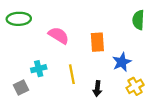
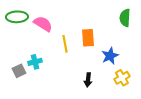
pink semicircle: (59, 35) -> (43, 24), moved
yellow line: (72, 74) -> (65, 44), moved
gray square: (21, 87) -> (19, 71), moved

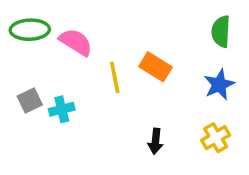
orange rectangle: (88, 38) -> (155, 67), turned -54
blue star: (110, 56) -> (219, 85), moved
gray square: (19, 71) -> (30, 100), moved

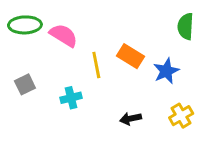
blue star: (219, 85) -> (166, 71), moved
cyan cross: (62, 109) -> (71, 98), moved
black arrow: (155, 141) -> (131, 119), turned 72

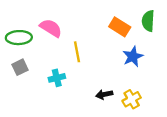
green ellipse: (25, 25) -> (19, 38), moved
orange rectangle: (131, 56) -> (120, 27), moved
yellow cross: (181, 116) -> (132, 99), moved

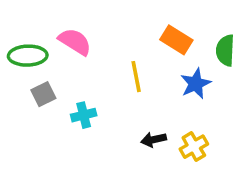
green semicircle: (148, 21) -> (225, 50), moved
yellow line: (77, 52) -> (136, 77), moved
gray square: (20, 67) -> (43, 94), moved

